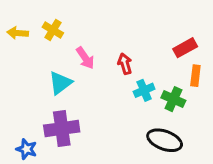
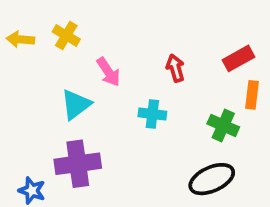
red arrow: (125, 64) -> (175, 68), moved
cyan cross: (144, 90) -> (152, 114), moved, turned 30
black ellipse: (165, 140) -> (212, 179), turned -44

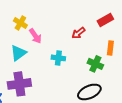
yellow cross: (66, 36) -> (20, 23), moved
red rectangle: (239, 58) -> (105, 20), moved
red arrow: (175, 68) -> (78, 33), moved, turned -112

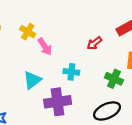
cyan triangle: (18, 53) -> (32, 80), moved
purple cross: (19, 84) -> (58, 102), moved

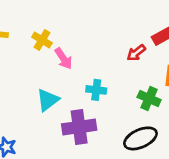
red arrow: (94, 43) -> (136, 53), moved

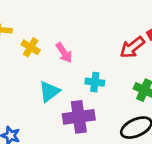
yellow cross: (42, 40) -> (31, 47), moved
red arrow: (136, 53) -> (132, 47), size x1.4

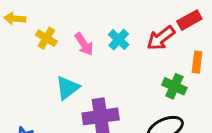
cyan cross: (95, 82) -> (119, 40), moved, turned 36

